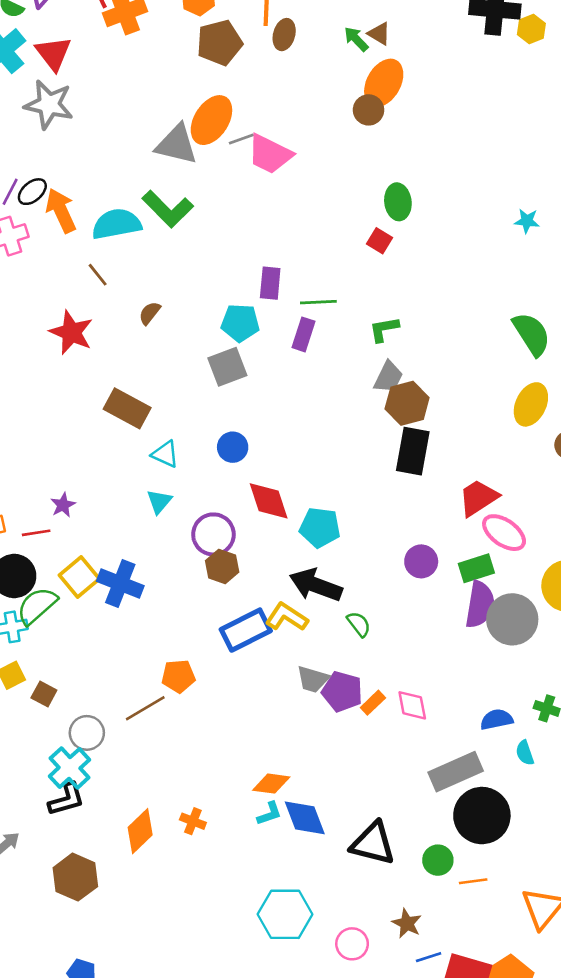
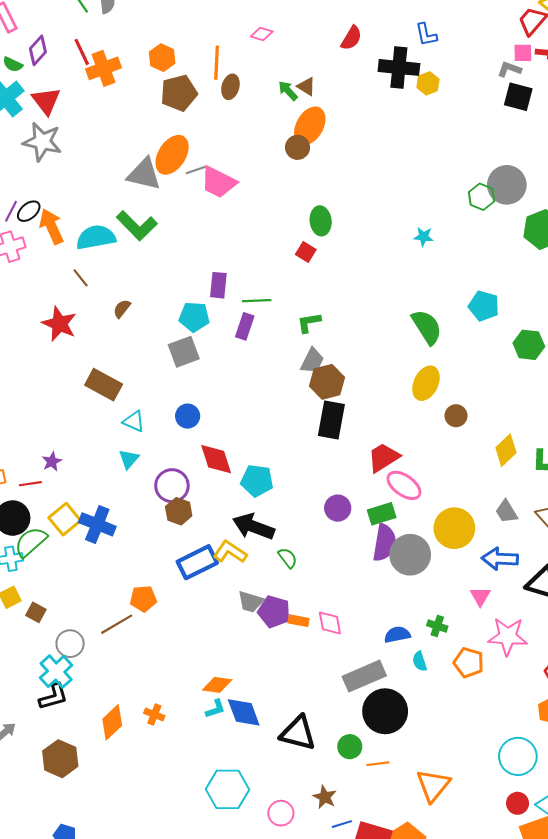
orange rectangle: (373, 703) -> (299, 621), turned 54

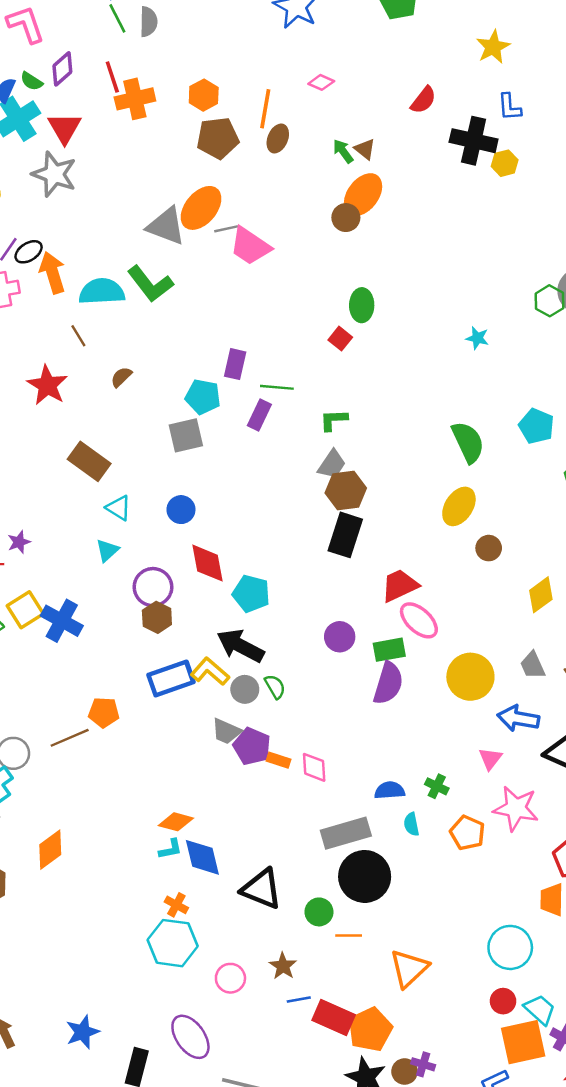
gray circle: (410, 555) -> (245, 689), moved, size x0.6
orange cross: (154, 715) -> (176, 905), moved

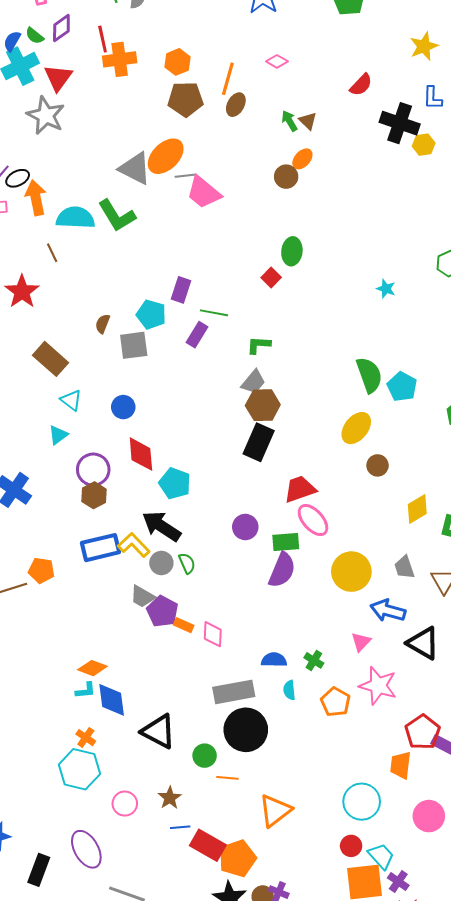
orange ellipse: (363, 195) -> (302, 159), size x0.6
brown semicircle: (121, 377) -> (103, 324), moved, turned -30
cyan pentagon: (536, 426) -> (402, 387), moved

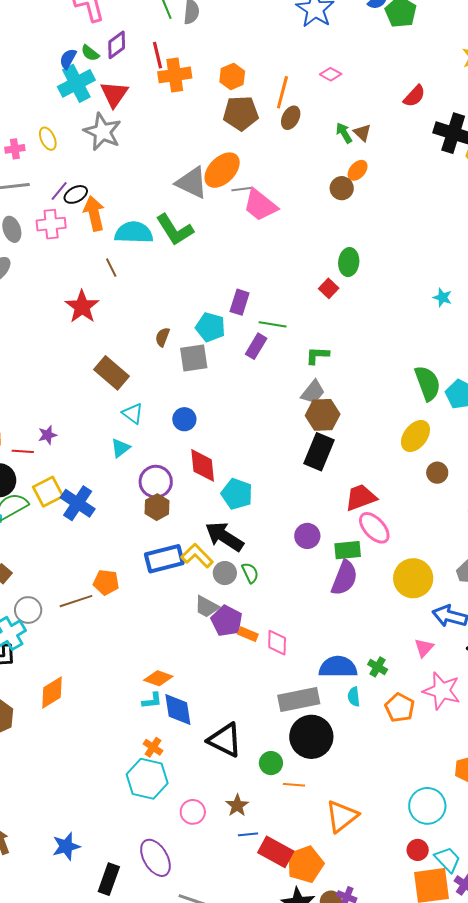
blue semicircle: (274, 660) -> (338, 667), size x1.5

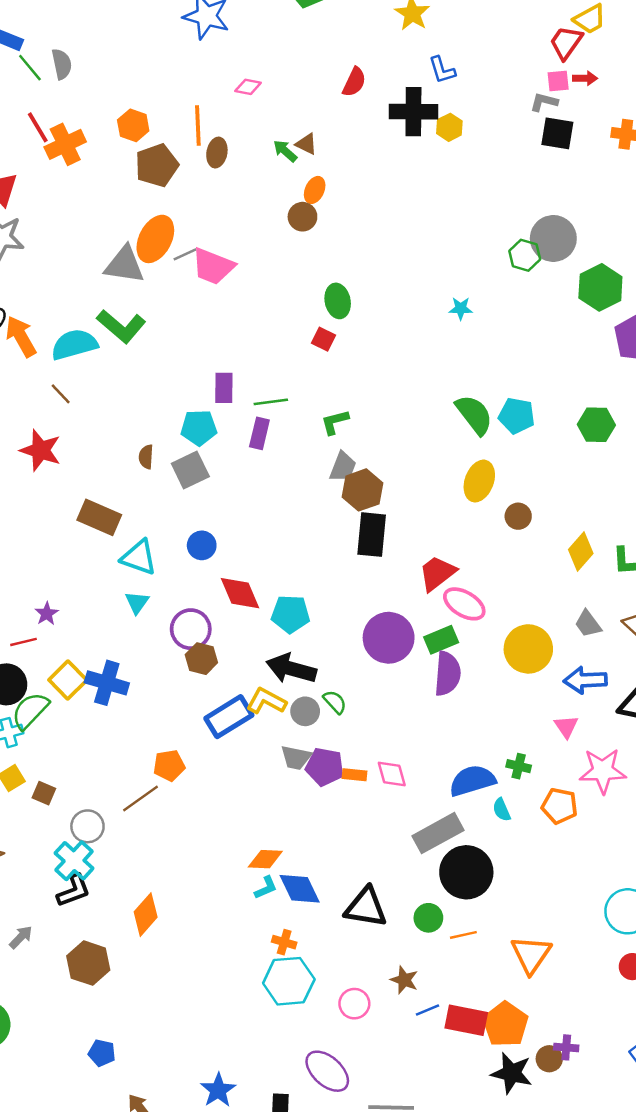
cyan triangle: (133, 413) -> (139, 557), size x1.4
purple circle: (307, 536) -> (389, 638), size x1.6

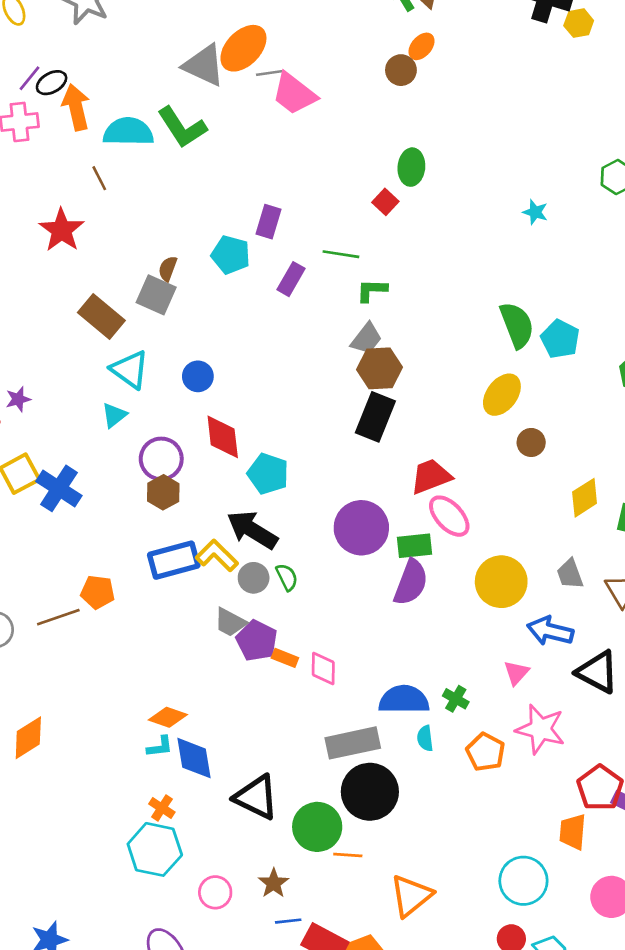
green line: (271, 402) -> (341, 254), moved
gray square: (190, 470) -> (156, 295), moved, turned 33
green circle: (428, 918) -> (317, 827), size x1.6

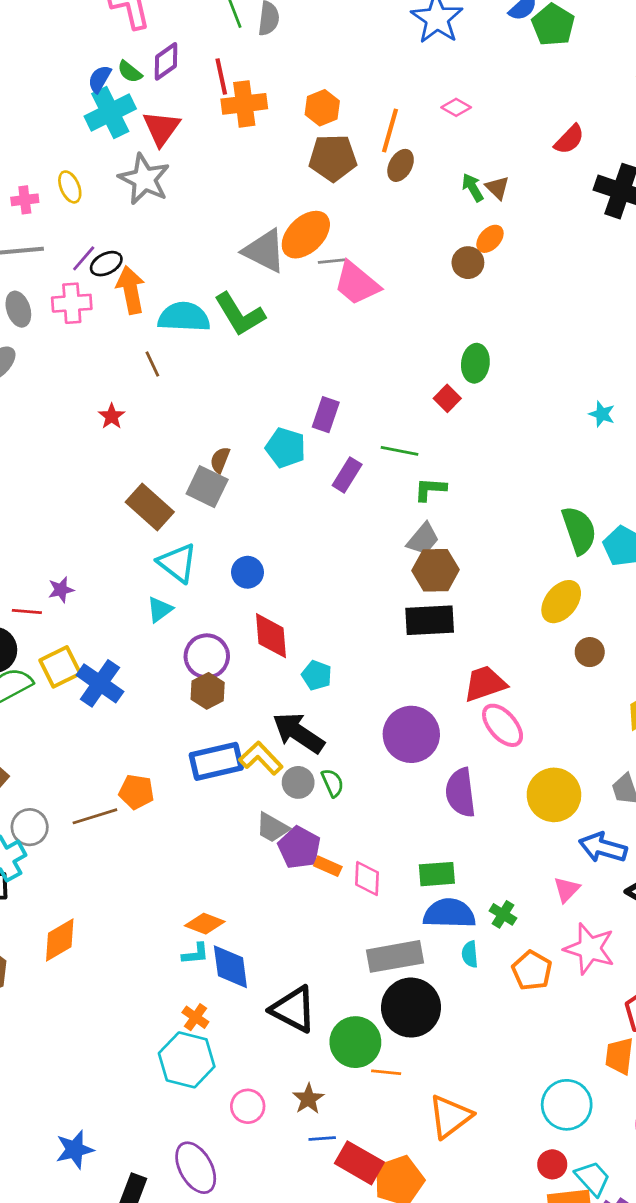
red star: (62, 230) -> (112, 416), size x0.6
black rectangle: (375, 417) -> (430, 620), turned 63
cyan pentagon: (268, 474) -> (317, 675), size x0.7
green rectangle: (415, 546) -> (437, 874), moved
purple semicircle: (411, 582) -> (461, 793), turned 150

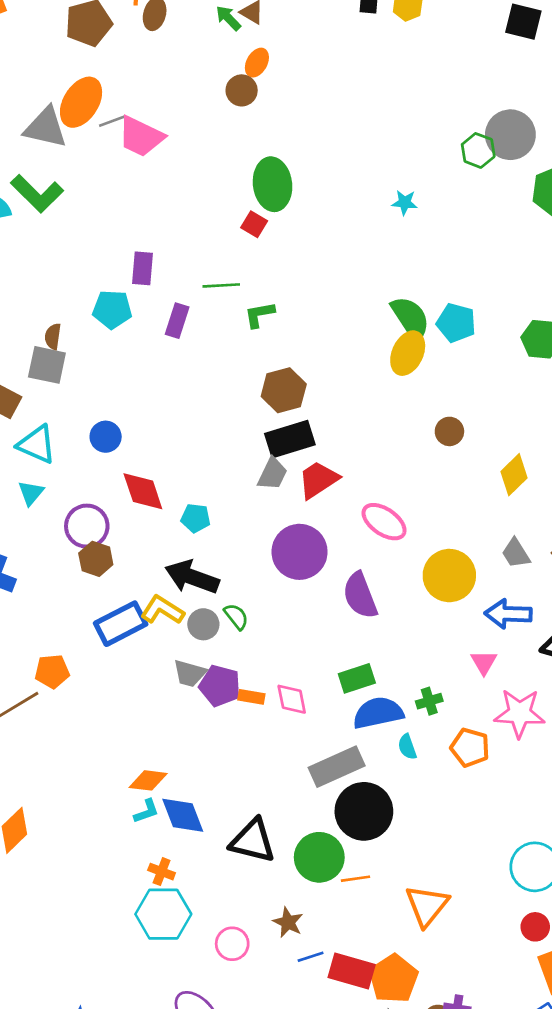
green ellipse: (475, 363) -> (273, 184), size x1.4
gray trapezoid: (423, 539) -> (272, 474), moved
yellow ellipse: (561, 602) -> (408, 353), moved
red trapezoid: (485, 684) -> (318, 480), moved
green cross: (503, 914) -> (429, 701), turned -35

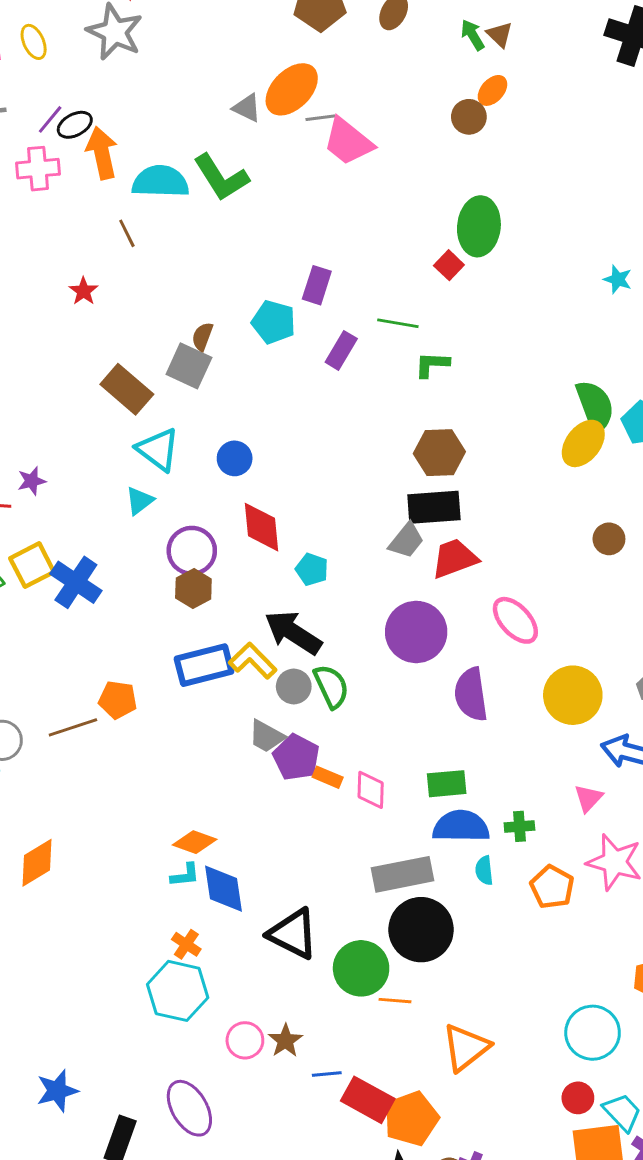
gray triangle: (46, 127) -> (247, 108), size x0.6
green semicircle: (236, 617) -> (331, 686), size x1.4
brown star: (288, 922) -> (285, 1041), moved

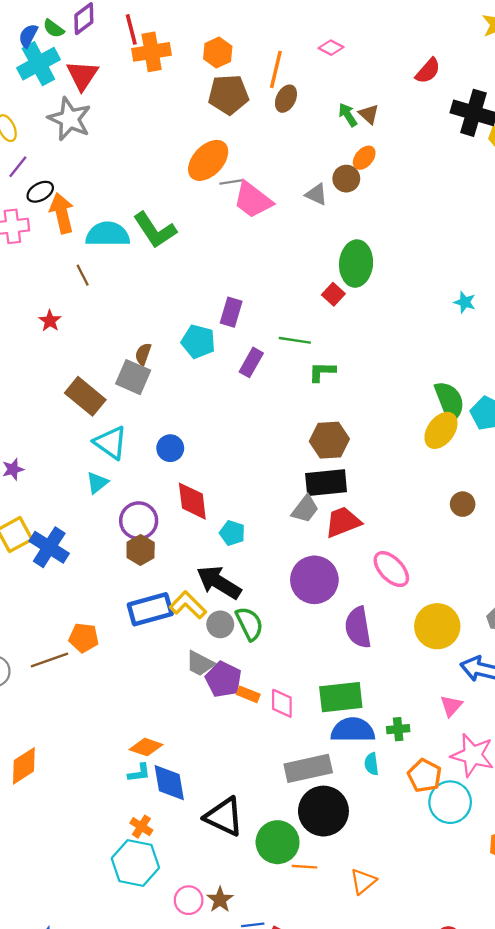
gray triangle: (247, 108) -> (316, 194), moved
purple line: (50, 119) -> (18, 167), moved
green rectangle: (447, 784) -> (341, 697), size x1.4
cyan circle: (593, 1033) -> (450, 802), moved
orange triangle: (466, 1048) -> (363, 881), moved, size x0.7

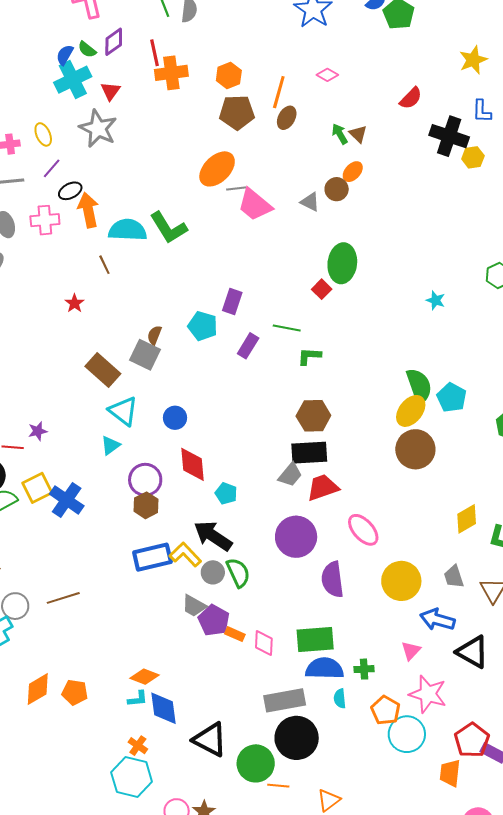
red triangle: (82, 75) -> (110, 91), size x0.7
brown circle: (463, 504) -> (415, 449), moved, size x1.8
orange pentagon: (84, 638) -> (75, 692), moved

